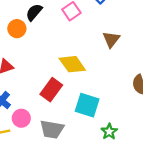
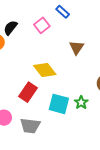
green star: (109, 132) -> (81, 103), moved

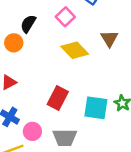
yellow diamond: (45, 70) -> (75, 50), moved

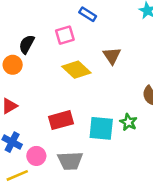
pink square: (65, 17) -> (65, 35), turned 30
red rectangle: (58, 98) -> (61, 120), turned 50

